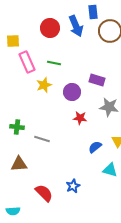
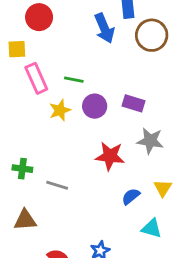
red circle: (50, 28) -> (39, 17), moved
purple circle: (72, 92) -> (95, 106), moved
red star: (80, 118) -> (110, 156), size x1.5

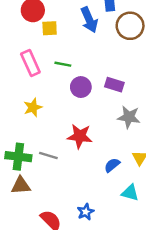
yellow square: (17, 49) -> (50, 28), moved
yellow star: (60, 110) -> (33, 107), moved
red star: (110, 156) -> (80, 136), moved
green cross: (22, 169) -> (18, 157), moved, size x1.5

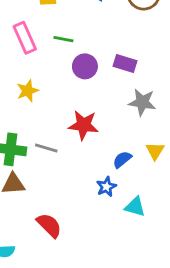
cyan triangle: (130, 193) -> (135, 207), moved
blue star: (86, 212) -> (106, 187), moved

